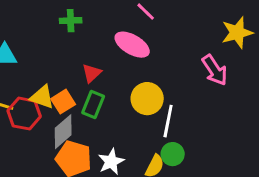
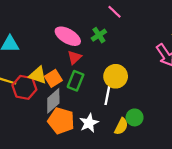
green cross: (71, 21) -> (99, 35), moved, turned -32
pink ellipse: (132, 45) -> (68, 36), moved
white line: (168, 121) -> (108, 93), moved

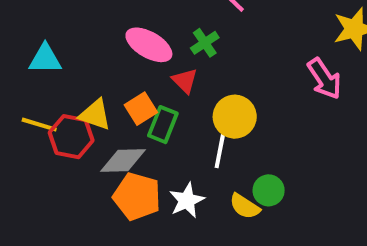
red triangle: (74, 57) -> (185, 81), moved, turned -32
orange square: (53, 78) -> (141, 109), moved
gray diamond: (53, 101) -> (123, 160), turned 40
yellow semicircle: (121, 126) -> (245, 206), turned 96

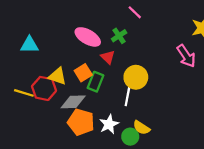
yellow line: (39, 125) -> (24, 93), moved
green circle: (269, 190) -> (130, 137), moved

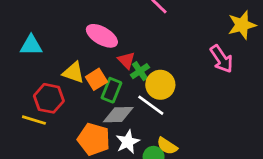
green cross: (119, 36) -> (140, 71), moved
yellow triangle: (57, 76) -> (73, 73), moved
yellow line: (24, 93) -> (34, 120), moved
white line: (128, 94) -> (151, 105), turned -65
gray diamond: (73, 102) -> (118, 115), moved

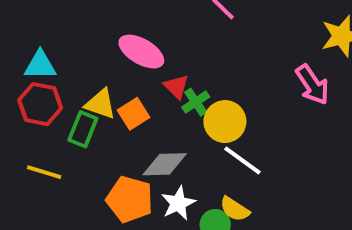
green rectangle: (111, 90) -> (83, 129), moved
red hexagon: (49, 98) -> (40, 104), moved
white line: (151, 105) -> (242, 160), moved

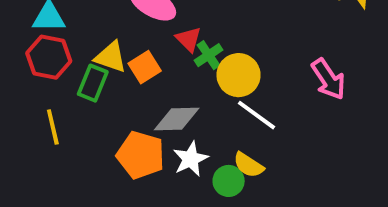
pink arrow: (312, 85) -> (328, 79), moved
yellow line: (44, 172) -> (53, 127), turned 60

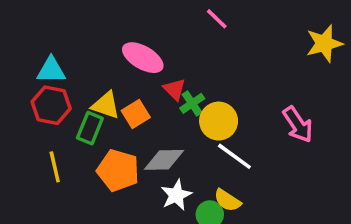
orange pentagon: (141, 155) -> (118, 170), moved

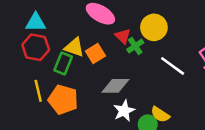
yellow circle: (219, 121) -> (154, 27), moved
white line: (234, 156) -> (173, 66), moved
orange pentagon: (118, 170) -> (63, 100), moved

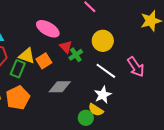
yellow circle: (154, 27) -> (103, 41), moved
orange pentagon: (63, 100) -> (18, 98), turned 30
white star: (124, 111) -> (103, 95), moved

